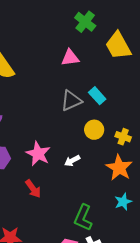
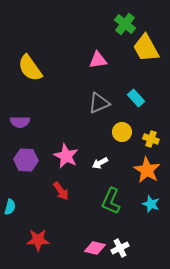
green cross: (85, 22) -> (125, 24), moved
cyan rectangle: (97, 96) -> (136, 98), moved
cyan star: (123, 202) -> (151, 204), turned -30
green L-shape: (83, 218) -> (111, 201), moved

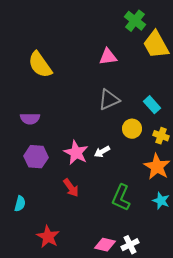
cyan rectangle: (136, 98) -> (152, 105), moved
white arrow: (100, 163) -> (102, 152), moved
red star: (38, 240) -> (48, 237), turned 30

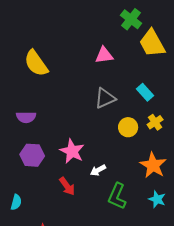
cyan rectangle: (152, 105) -> (145, 92), moved
yellow cross: (161, 136) -> (155, 122), moved, turned 35
white arrow: (102, 152) -> (98, 170), moved

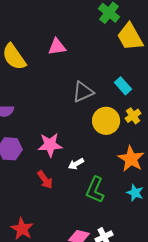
pink triangle: (104, 55) -> (57, 47), moved
yellow circle: (128, 127) -> (106, 121), size x1.4
pink star: (72, 151) -> (50, 145), turned -30

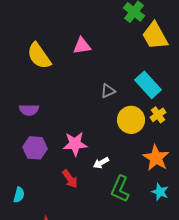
cyan rectangle: (123, 86) -> (148, 85), size x1.5
gray triangle: (83, 92) -> (108, 91), size x0.7

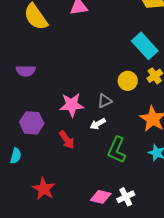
gray triangle: (108, 91) -> (105, 101), moved
yellow circle: (131, 120) -> (128, 81), size x0.7
purple hexagon: (35, 148) -> (32, 123), moved

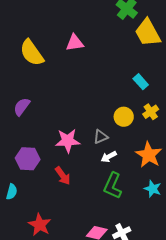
cyan rectangle: (145, 46) -> (141, 82), size x0.6
purple semicircle: (26, 71) -> (22, 107), turned 126
white arrow: (98, 124) -> (109, 157), moved

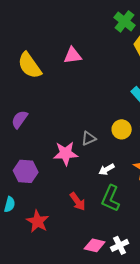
gray triangle: (101, 137) -> (89, 138), moved
red arrow: (63, 176) -> (78, 201), moved
red star: (40, 225) -> (38, 221), moved

